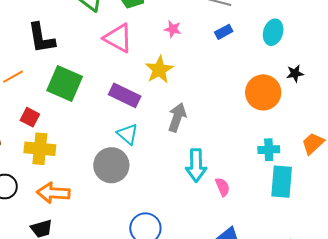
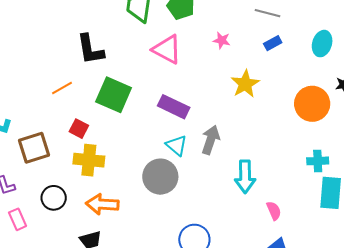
yellow star: (159, 70) -> (245, 84), moved
gray arrow: (177, 117) -> (211, 140), moved
pink semicircle: (222, 187) -> (274, 211), moved

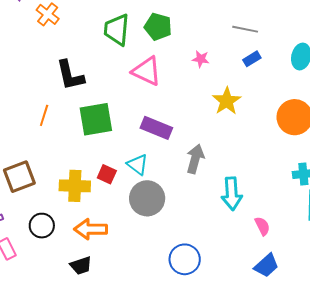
orange line: (62, 88) -> (44, 115), turned -40
green square: (114, 95) -> (96, 119), turned -30
red square: (79, 129) -> (107, 174), moved
cyan triangle: (177, 145) -> (138, 165), moved

